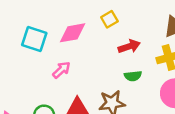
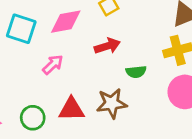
red arrow: (129, 46) -> (107, 46), moved

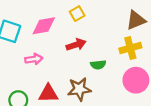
pink arrow: (53, 65) -> (34, 59), turned 35

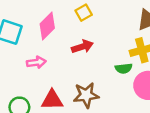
pink diamond: (44, 26) -> (47, 26), turned -35
green semicircle: (98, 65) -> (124, 68), moved

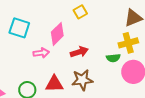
pink diamond: (47, 26) -> (57, 34), moved
red arrow: (82, 47) -> (79, 52), moved

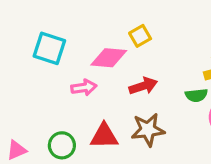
yellow square: (80, 12) -> (140, 36), moved
pink diamond: (57, 34) -> (109, 58), turned 50

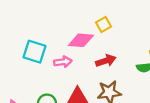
cyan square: (49, 48) -> (35, 52), moved

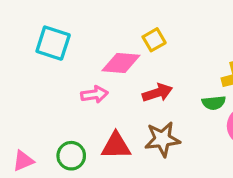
cyan square: (35, 52) -> (53, 43), moved

